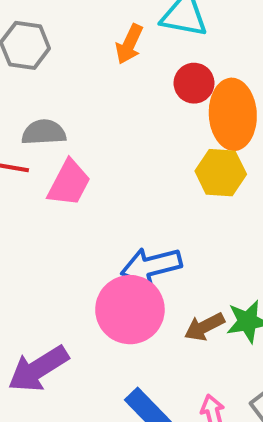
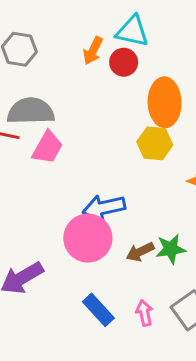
red circle: (194, 83) -> (124, 62), moved
gray semicircle: (44, 132) -> (31, 111), size x1.5

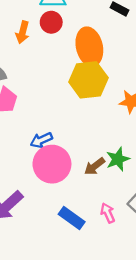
orange arrow: (93, 51) -> (23, 32), moved
yellow hexagon: (155, 143) -> (88, 80), size x1.4
blue arrow: (104, 208) -> (41, 140), moved, size x0.7

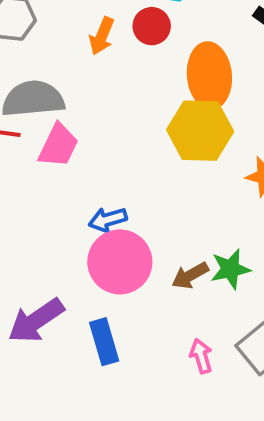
blue rectangle: (72, 218) -> (104, 342), moved, turned 30

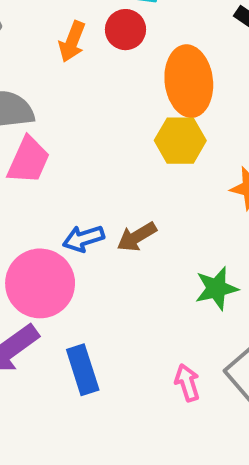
yellow hexagon: (200, 131) -> (180, 141), size x0.7
pink circle: (120, 262) -> (40, 283), moved
brown arrow: (190, 275) -> (137, 237), moved

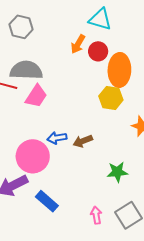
red circle: (126, 30) -> (98, 51), moved
orange arrow: (72, 42) -> (78, 44), moved
blue rectangle: (83, 370) -> (47, 201), turned -40

